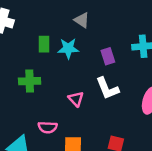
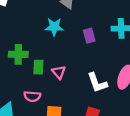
green rectangle: (44, 44) -> (38, 67), moved
white L-shape: (107, 88) -> (97, 83), moved

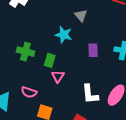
green rectangle: (38, 67) -> (50, 60), moved

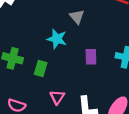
pink triangle: (58, 76) -> (57, 97), moved

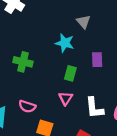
green rectangle: (41, 69) -> (70, 73), moved

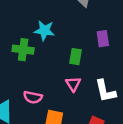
cyan star: (65, 43) -> (44, 31), moved

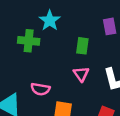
cyan star: (44, 31) -> (50, 20), turned 30

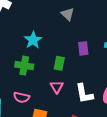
green cross: (29, 41) -> (24, 66), moved

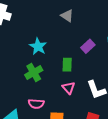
purple rectangle: (83, 48) -> (88, 46), turned 64
green cross: (24, 66) -> (34, 73), turned -30

